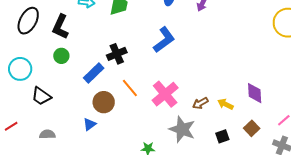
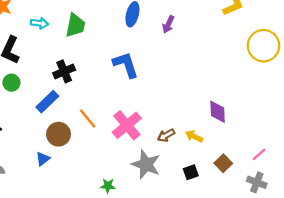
blue L-shape: (164, 40) -> (126, 65), turned -72
black cross: (117, 54) -> (64, 71), moved
purple diamond: (255, 93) -> (218, 112), moved

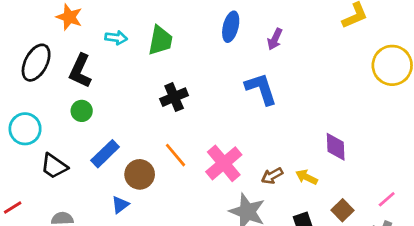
blue L-shape: (126, 65) -> (261, 89), moved
black cross: (64, 71) -> (174, 97), moved
blue rectangle: (47, 102) -> (105, 154), moved

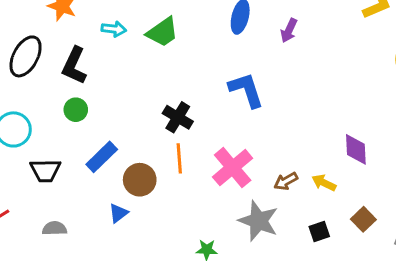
green trapezoid: (160, 40) -> (163, 32), turned 44
blue L-shape: (261, 89) -> (246, 90), moved
black cross: (174, 97) -> (178, 117), moved, turned -36
orange line: (175, 155) -> (179, 158), turned 36
black trapezoid: (54, 166) -> (45, 171), turned -36

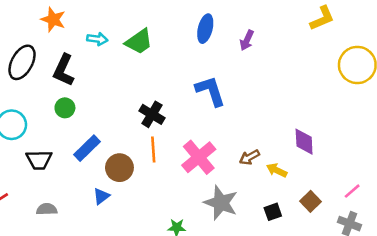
brown arrow: (286, 181) -> (249, 157), moved

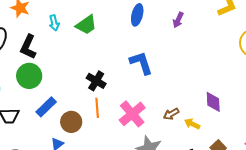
cyan arrow: (97, 39) -> (54, 23), turned 70
purple arrow: (247, 40) -> (178, 20), moved
green circle: (65, 108) -> (29, 76), size x1.6

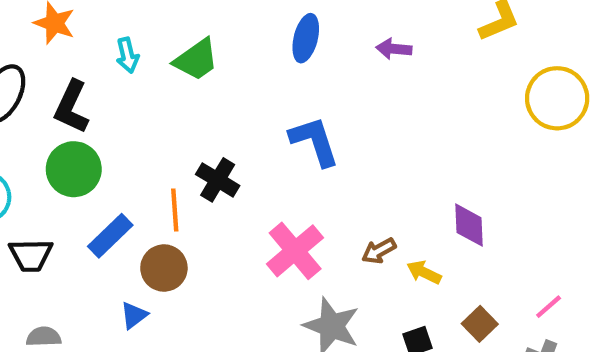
purple arrow: (178, 20) -> (394, 49), turned 70
orange line: (97, 108) -> (175, 210), moved

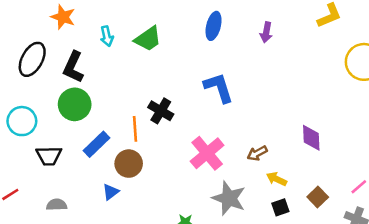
purple arrow: (394, 49) -> (266, 32), turned -84
yellow arrow: (424, 272) -> (277, 179), moved

